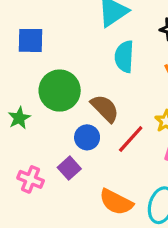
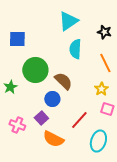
red line: (131, 139) -> (79, 120), moved
orange semicircle: (116, 202) -> (53, 139), moved

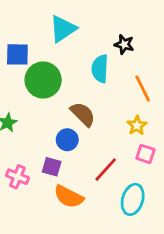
cyan triangle: (68, 21) -> (63, 29), moved
black star: (104, 32) -> (124, 44), moved
green circle: (35, 70) -> (43, 80), moved
purple square: (41, 118) -> (52, 167), turned -32

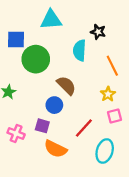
cyan triangle: (63, 29) -> (51, 20), turned 30
pink square: (145, 154) -> (114, 116), turned -32

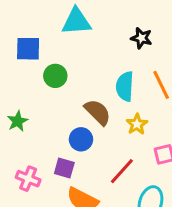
cyan semicircle: (79, 50) -> (125, 86), moved
green circle: (36, 59) -> (55, 76), size x0.6
yellow star: (108, 94) -> (137, 124), moved

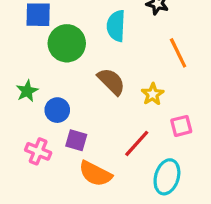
green circle: (55, 76) -> (67, 43), size x1.5
cyan semicircle: (125, 86) -> (116, 26), moved
blue circle: (81, 139) -> (57, 110), moved

